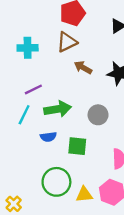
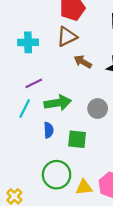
blue semicircle: (48, 137) -> (49, 130), turned -84

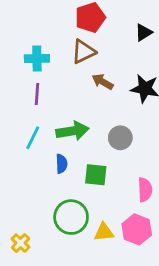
purple line: (34, 83) -> (37, 94), moved, turned -60

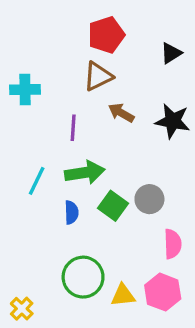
cyan cross: (37, 58) -> (25, 90), moved
purple line: (37, 94) -> (73, 128), moved
gray circle: (120, 138) -> (149, 199), moved
green square: (96, 175) -> (113, 206), moved, turned 30

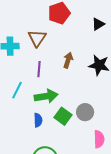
brown triangle: (98, 76) -> (37, 38), moved, turned -30
brown arrow: (121, 113) -> (68, 60), turned 77
cyan line: (37, 181) -> (17, 90), moved

